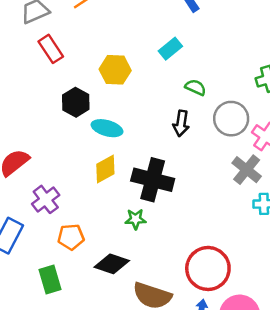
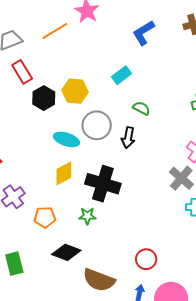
black hexagon: (76, 102) -> (44, 98), moved
gray circle: (231, 119) -> (97, 125), moved
orange pentagon: (71, 237) -> (45, 217), moved
red circle: (208, 268) -> (146, 259), size x0.6

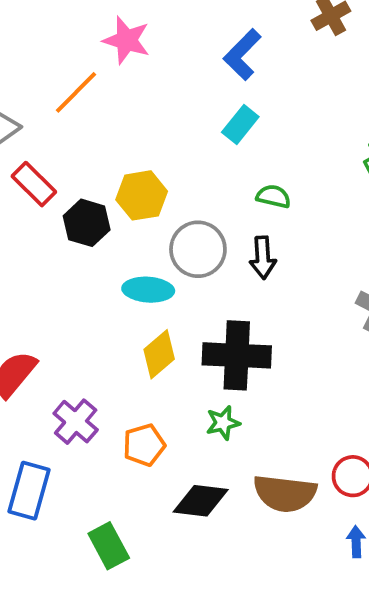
cyan rectangle: (122, 75) -> (240, 125), moved
brown semicircle: (99, 280) -> (285, 493), moved

